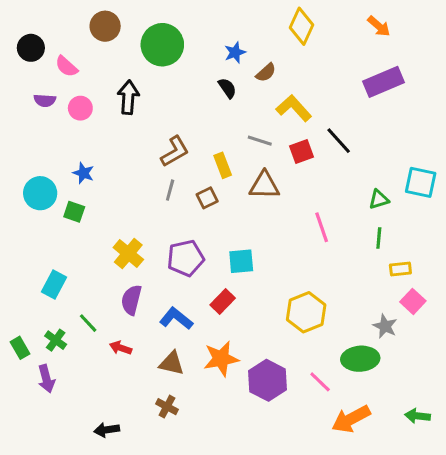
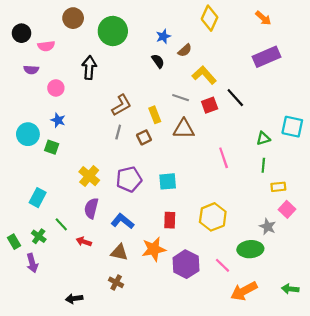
pink semicircle: (66, 66) -> (46, 46), turned -49
pink circle: (80, 108) -> (56, 88), moved
red rectangle: (223, 301) -> (170, 220), moved, turned -42

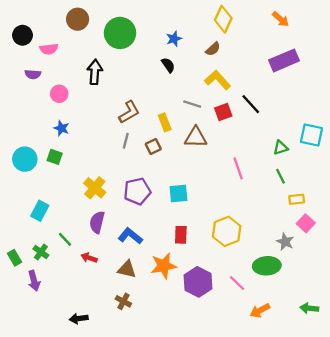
brown semicircle: (185, 50) -> (213, 49), moved
cyan circle: (28, 134) -> (25, 159), moved
green line: (263, 165) -> (281, 176), turned -32
orange arrow: (244, 291) -> (260, 311), size x0.7

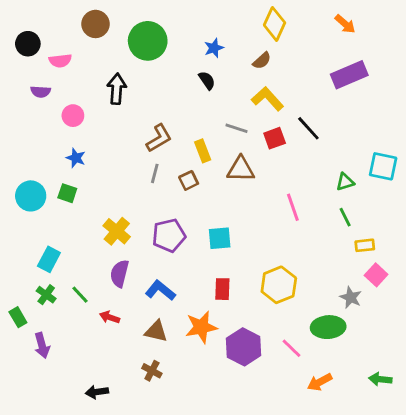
green cross: (41, 252) -> (46, 295), moved

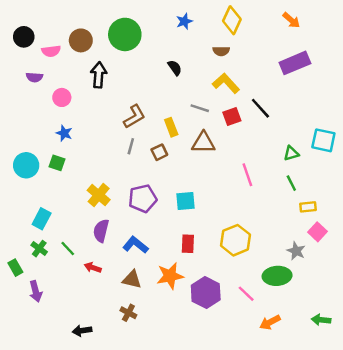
brown circle: (96, 24) -> (81, 40), moved
blue star: (214, 48) -> (184, 21), moved
brown semicircle: (262, 61) -> (221, 51), turned 42

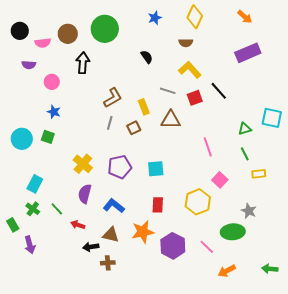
pink square: (317, 232) -> (220, 180), moved
brown cross: (128, 313) -> (108, 263), turned -32
black arrow: (82, 331) -> (91, 247), moved

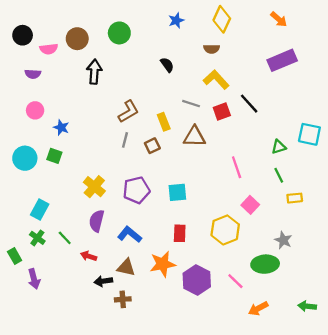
green circle: (105, 29) -> (119, 33), size x0.7
pink circle: (52, 82) -> (35, 110), moved

